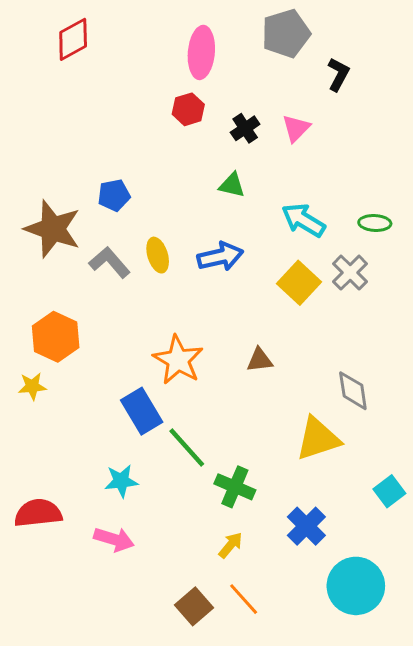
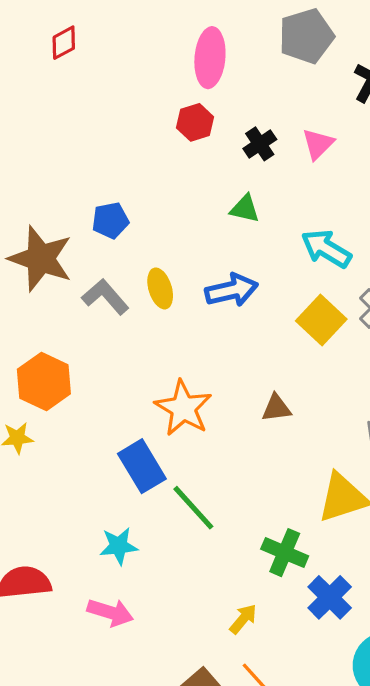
red diamond: (73, 39) -> (64, 43), size x0.7
green cross: (235, 487) -> (285, 553), moved

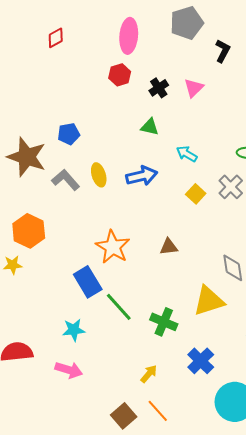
red diamond: (64, 43) -> (56, 38), moved
cyan arrow: (326, 249) -> (187, 154), moved, size x0.7
yellow square: (321, 320) -> (196, 194), size x0.7
green cross: (285, 553) -> (164, 322), moved

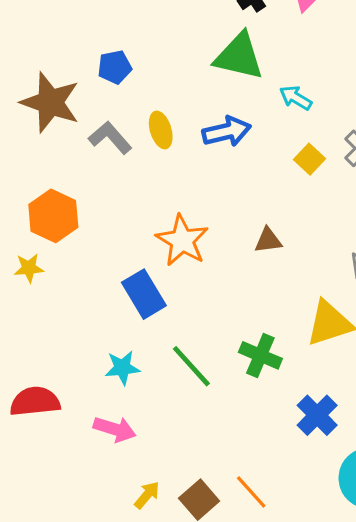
green triangle: (150, 127) -> (239, 56), size x1.8
green line: (119, 307) -> (191, 366), moved
yellow arrow: (149, 374) -> (147, 495), moved

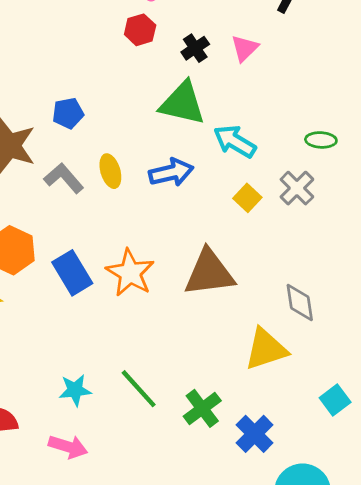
cyan arrow: (296, 98) -> (235, 141), size x1.4
brown triangle: (268, 240) -> (209, 273), size x2.0
blue rectangle: (144, 294) -> (72, 273), moved
green cross: (260, 355) -> (202, 408), moved, turned 30

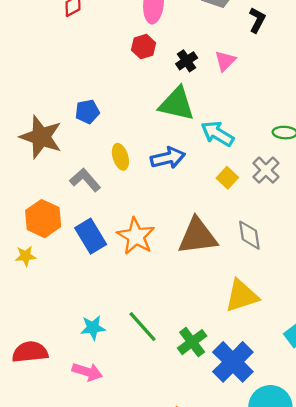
gray L-shape: (64, 178) -> (85, 180), moved
gray diamond: (300, 302) -> (249, 235), moved
blue cross: (255, 434) -> (233, 362), size x1.4

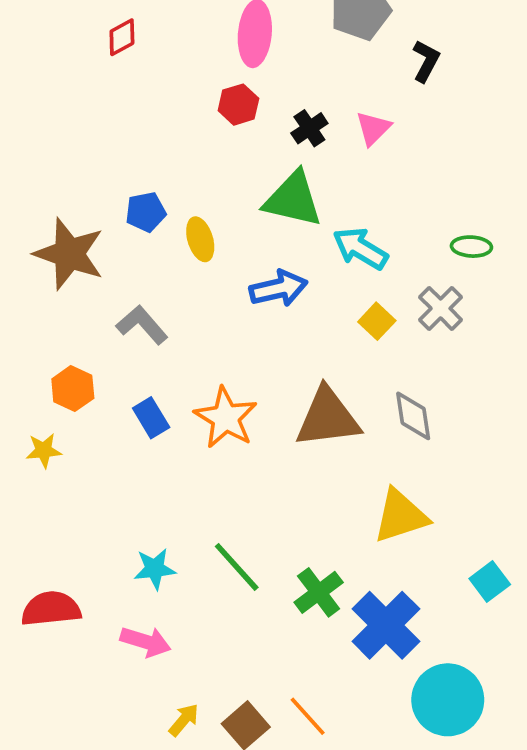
yellow ellipse: (120, 157) -> (200, 239), moved
orange hexagon: (43, 219) -> (73, 389), size x0.7
blue rectangle: (91, 236) -> (151, 418), size x0.7

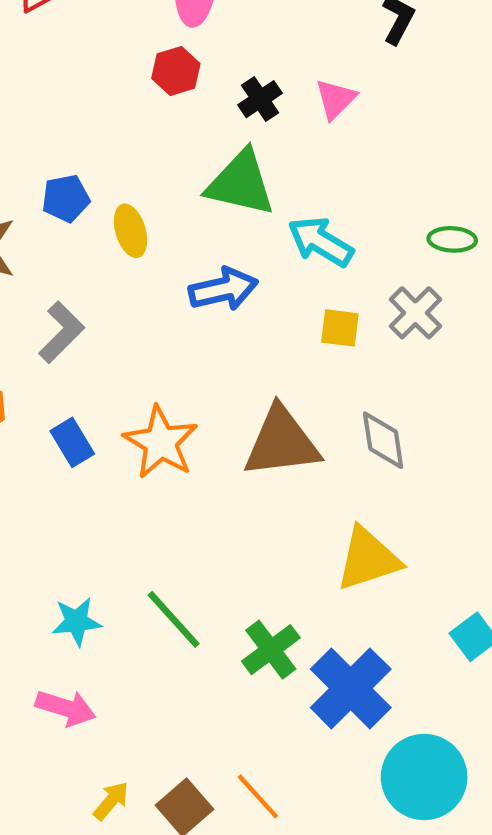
yellow square: (377, 321) -> (340, 328), turned -36
gray L-shape: (142, 325) -> (61, 332), turned 86

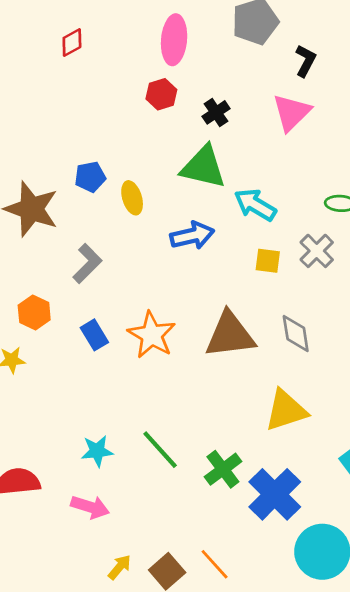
pink triangle: (336, 99) -> (292, 112), moved, size x1.4

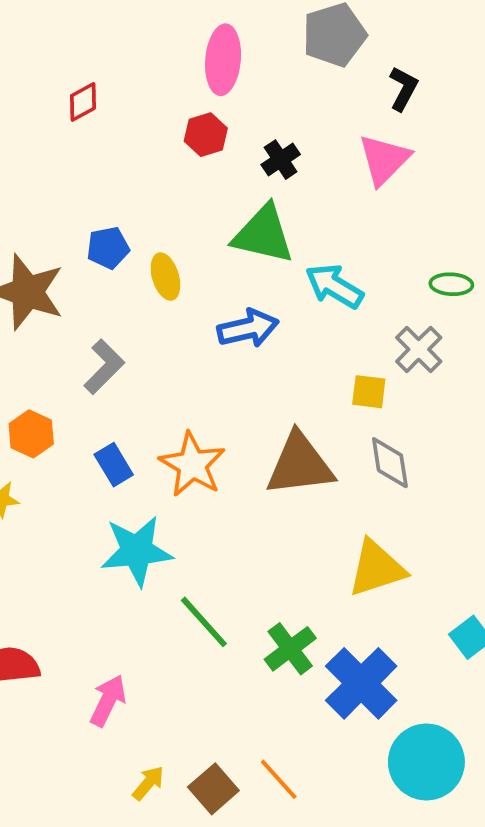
red diamond: (72, 43) -> (83, 102), moved
yellow square: (268, 261) -> (369, 392), moved
cyan star: (97, 451) -> (137, 551), moved, size x1.6
pink arrow: (90, 507) -> (108, 701), turned -81

